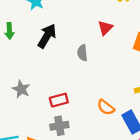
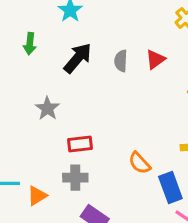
gray semicircle: (82, 53) -> (121, 61), moved
gray star: (21, 89) -> (47, 108), moved

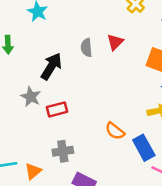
black arrow: (78, 58) -> (51, 66), moved
red rectangle: (80, 144) -> (57, 109), moved

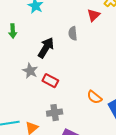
red triangle: (115, 42) -> (94, 15), moved
red rectangle: (57, 109) -> (50, 81), turned 42

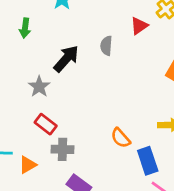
red rectangle: (50, 81) -> (46, 124), moved

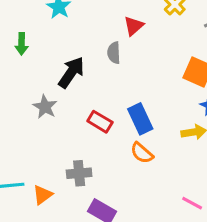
red triangle: (139, 26) -> (134, 26), moved
red rectangle: (46, 124) -> (100, 122), moved
blue rectangle: (148, 161) -> (140, 119), moved

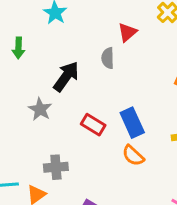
gray cross: (79, 173) -> (56, 167), moved

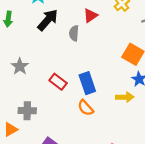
black arrow: (66, 76) -> (48, 20), moved

